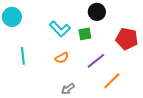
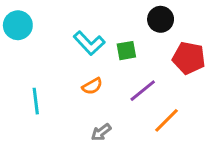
black circle: (97, 12) -> (161, 19), moved
cyan line: (23, 56) -> (36, 101), moved

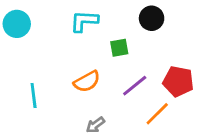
cyan L-shape: (89, 43) -> (84, 21), moved, turned 136
red pentagon: (189, 58) -> (178, 81), moved
orange semicircle: (92, 86) -> (87, 81), size x1.4

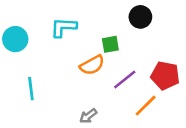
cyan L-shape: (84, 21) -> (63, 27), moved
cyan circle: (17, 24) -> (15, 39), moved
orange semicircle: (87, 81) -> (92, 65), moved

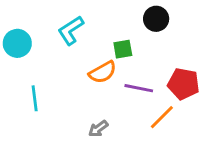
cyan L-shape: (63, 27) -> (71, 30), turned -36
purple line: (125, 79) -> (139, 88), turned 50

